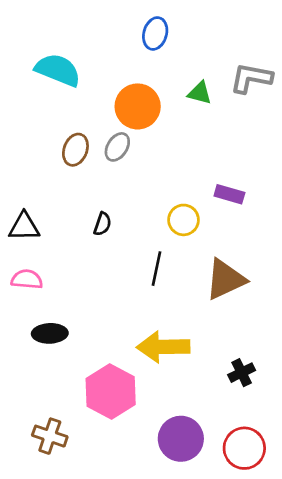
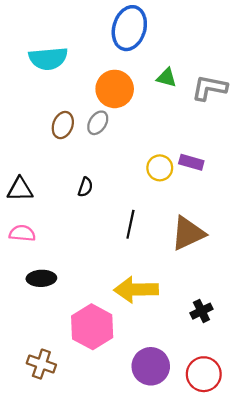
blue ellipse: (155, 33) -> (129, 28), size x1.6
cyan semicircle: (58, 70) -> (48, 59), turned 153
gray L-shape: (251, 78) -> (209, 88), moved
yellow circle: (184, 220) -> (160, 168), moved

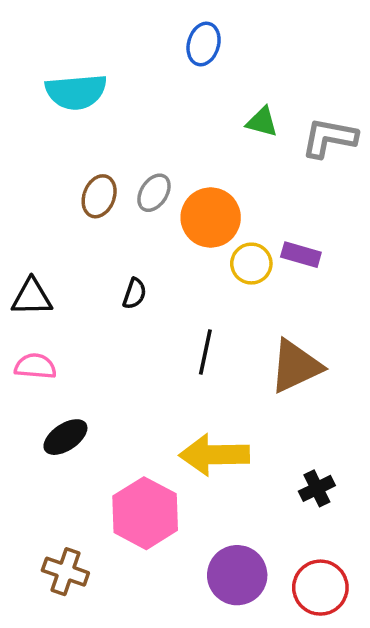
blue ellipse: (129, 28) -> (204, 44), size x0.6
orange circle: (115, 89) -> (211, 218), moved
black ellipse: (41, 278) -> (65, 437), turned -32

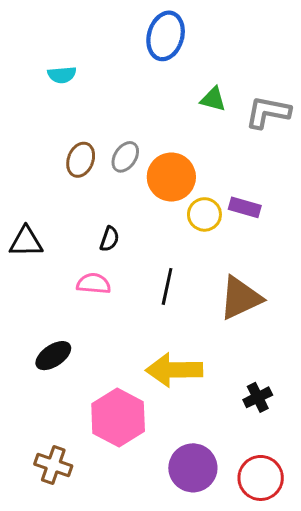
blue ellipse: (204, 44) -> (166, 36), size x1.4
cyan semicircle: (76, 92) -> (62, 75), size x0.6
pink semicircle: (35, 366) -> (94, 284), moved

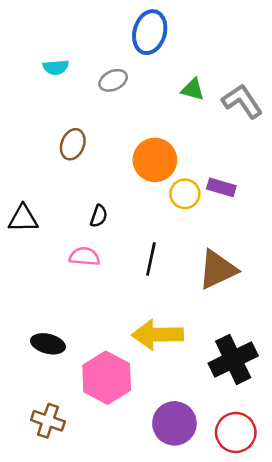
gray L-shape: (268, 112) -> (242, 101), turned 45
gray ellipse: (125, 157) -> (113, 80), moved, turned 32
black ellipse: (53, 356) -> (48, 344), moved, turned 48
black cross: (258, 397) -> (233, 359), size x1.8

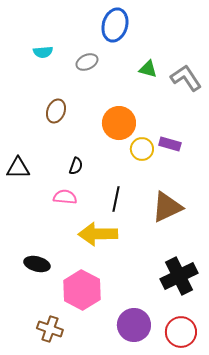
yellow arrow: (157, 335) -> (98, 234), moved
brown cross: (48, 421) -> (50, 329), moved

